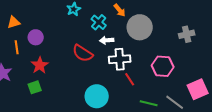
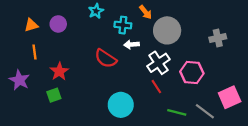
cyan cross: (99, 22) -> (123, 25), turned -35
purple circle: (36, 37) -> (58, 24), moved
white cross: (120, 59) -> (158, 63), moved, turned -30

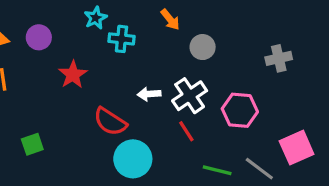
cyan cross: (123, 25) -> (121, 39), moved
gray circle: (167, 30) -> (203, 47), size x0.6
white arrow: (132, 44) -> (149, 94), moved
red semicircle: (106, 58) -> (110, 122), moved
red star: (59, 71) -> (73, 75), moved

